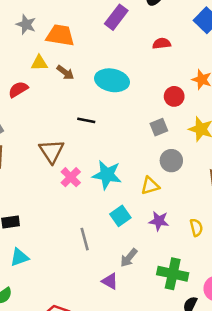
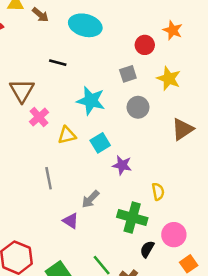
cyan star: (107, 175) -> (91, 101), moved
yellow triangle: (150, 186) -> (67, 135), moved
cyan square: (120, 216) -> (100, 143), moved
yellow semicircle: (196, 227) -> (158, 192), moved

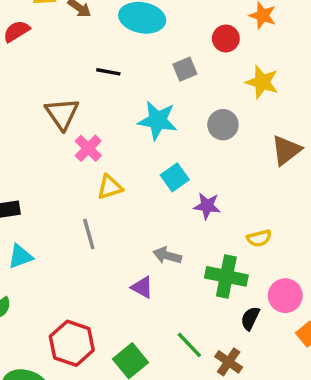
gray square: (128, 74) -> (185, 69), moved
yellow triangle: (67, 135) -> (110, 187), moved
gray line: (49, 178) -> (89, 234), moved
yellow semicircle: (158, 192) -> (259, 238), turned 90
gray arrow: (90, 199) -> (167, 256), turned 66

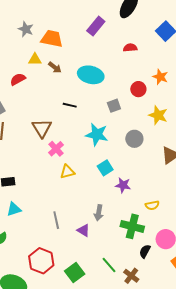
gray line: (89, 234) -> (56, 220), moved
gray arrow: (167, 256) -> (99, 213), turned -98

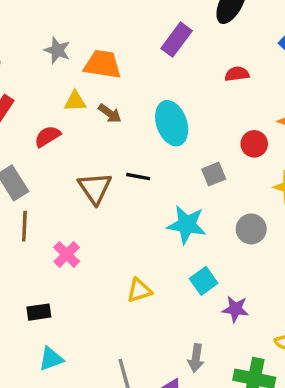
cyan ellipse: (91, 75) -> (172, 123), turned 60
brown triangle: (42, 128) -> (95, 188), moved
pink cross: (56, 149) -> (67, 254), moved

